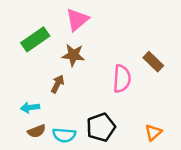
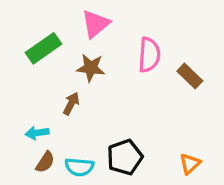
pink semicircle: (122, 79) -> (149, 55), moved
brown semicircle: (37, 131) -> (45, 162), turned -36

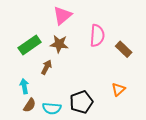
green rectangle: (44, 48) -> (30, 45), moved
cyan arrow: (37, 133) -> (24, 86), turned 88
orange triangle: (190, 164) -> (118, 89), moved

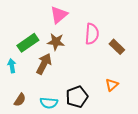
brown arrow: (46, 67) -> (44, 64), size x1.5
cyan arrow: (24, 86) -> (12, 66), moved
brown semicircle: (30, 105) -> (20, 100), moved

